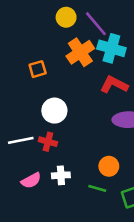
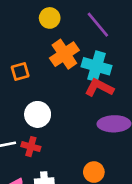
purple line: (96, 24) -> (98, 25), moved
cyan cross: (111, 48) -> (97, 66), moved

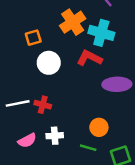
red L-shape: (99, 88) -> (89, 58), moved
white circle: (38, 114) -> (49, 63), moved

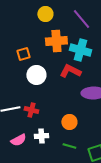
orange cross: (73, 22) -> (56, 41), turned 30
orange circle: (99, 127) -> (69, 122), moved

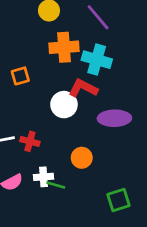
orange square: (23, 54) -> (20, 76), moved
white circle: (36, 75) -> (64, 105), moved
green line: (69, 146) -> (56, 185), moved

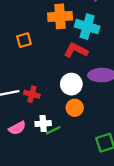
white circle: (64, 105) -> (71, 84), moved
green line: (56, 185) -> (53, 130), turned -42

